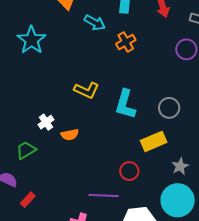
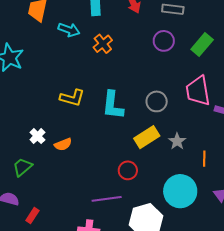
gray star: (180, 166) -> (177, 141), moved

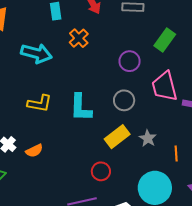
cyan arrow: (69, 30) -> (36, 53), moved, size x1.4
purple circle: (164, 41) -> (130, 61), moved
orange cross: (103, 44) -> (79, 38), moved

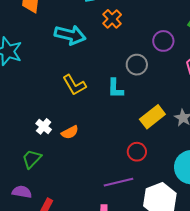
gray circle: (124, 100) -> (137, 65), moved
yellow L-shape: (40, 103) -> (74, 85), turned 50
cyan L-shape: (81, 108) -> (115, 88), size x0.7

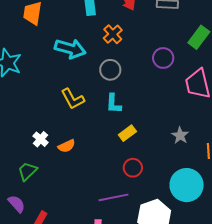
gray circle: (137, 65) -> (110, 70), moved
yellow rectangle: (152, 117) -> (127, 133), moved, size x0.7
purple semicircle: (22, 192) -> (17, 204), turned 36

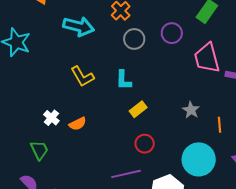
gray circle: (110, 70) -> (134, 39), moved
green trapezoid: (27, 171) -> (39, 150), turned 110

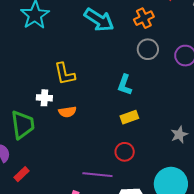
yellow L-shape: (82, 76) -> (65, 74), moved
white cross: (51, 118) -> (44, 98), turned 35
green trapezoid: (39, 150) -> (23, 125), size x1.4

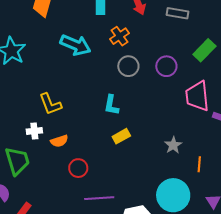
red circle: (125, 152) -> (78, 168), moved

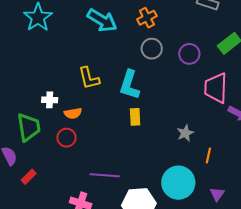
yellow L-shape: (50, 104) -> (89, 78), moved
cyan L-shape: (111, 105) -> (129, 85), size x1.4
yellow rectangle: (121, 136) -> (135, 117), turned -72
red circle: (78, 168) -> (66, 138), moved

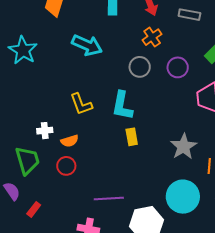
orange cross: (147, 18) -> (152, 37), moved
gray star: (185, 133) -> (184, 147), size x1.5

